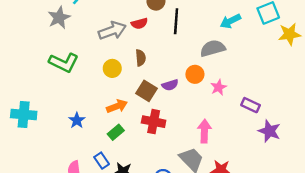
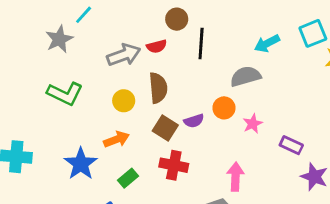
brown semicircle: (141, 58) -> (158, 88), size x1.5
orange arrow: (117, 106) -> (117, 139), moved
blue star: (77, 120) -> (81, 164), size x1.6

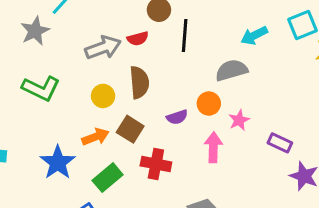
brown square: (165, 128) -> (130, 129), moved
pink arrow: (235, 177) -> (213, 147), moved
green rectangle: (128, 178) -> (108, 178), size x1.4

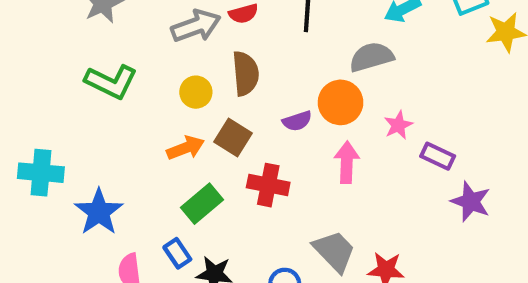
orange circle: (209, 104) -> (341, 102), size x1.4
pink star: (239, 120) -> (398, 125), moved
blue star: (58, 162) -> (99, 212), moved

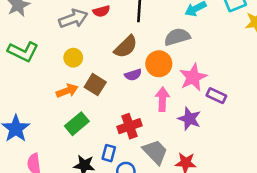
brown semicircle: (245, 73) -> (126, 47), moved, turned 50
pink star: (398, 125) -> (193, 77), size x1.6
red cross: (268, 185) -> (129, 126), moved, turned -30
purple star: (471, 202) -> (189, 119), moved
blue rectangle: (177, 253) -> (109, 153), moved, turned 49

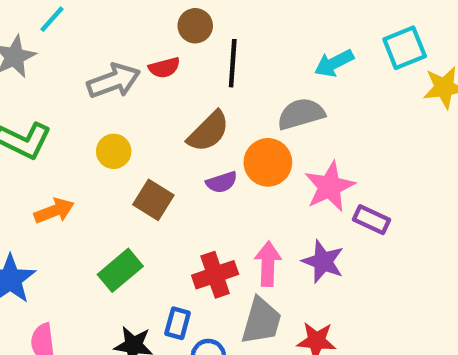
orange arrow: (67, 91) -> (54, 211), moved
pink arrow: (162, 99) -> (268, 264), moved
gray trapezoid: (155, 152) -> (261, 321), turned 60

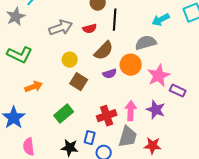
red semicircle: (164, 68) -> (90, 29), moved
yellow circle: (114, 151) -> (70, 60), moved

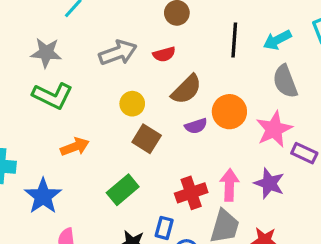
gray star: (16, 17) -> (46, 53), moved, turned 30
black line: (115, 20) -> (234, 40), moved
gray semicircle: (146, 43) -> (285, 81), moved, turned -95

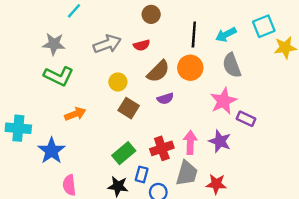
orange circle: (229, 112) -> (190, 68), moved
green rectangle: (123, 190) -> (124, 153), moved

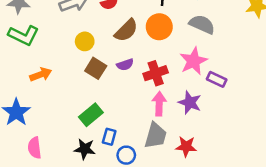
gray semicircle: (232, 65) -> (202, 24), turned 135
purple semicircle: (165, 99) -> (125, 65), moved
red cross: (162, 148) -> (156, 73), moved

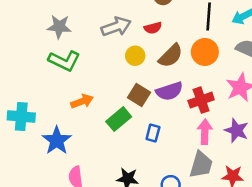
yellow circle: (85, 41) -> (135, 56), moved
purple semicircle: (125, 65) -> (169, 91), size x1.5
green rectangle: (91, 115) -> (119, 119), moved
blue rectangle: (109, 137) -> (153, 133), moved

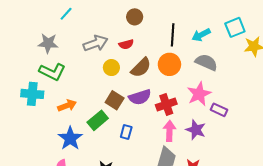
cyan cross: (21, 117) -> (32, 94), moved
blue star: (57, 141) -> (70, 138), moved

